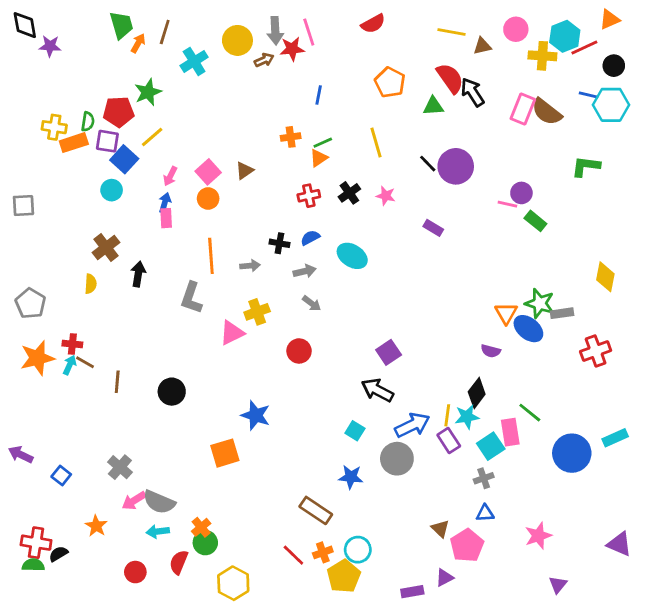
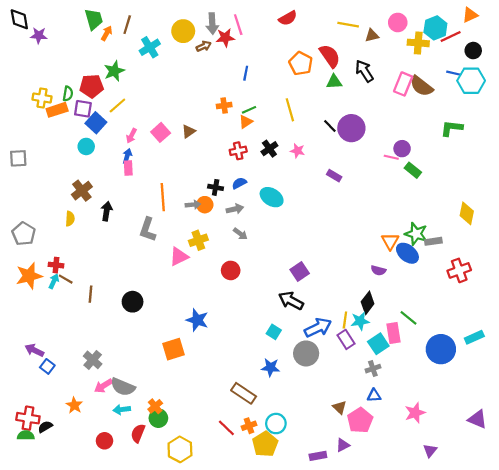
red semicircle: (450, 78) -> (330, 56), moved
orange circle: (208, 199) -> (205, 205), moved
purple arrow: (21, 455) -> (34, 350), moved

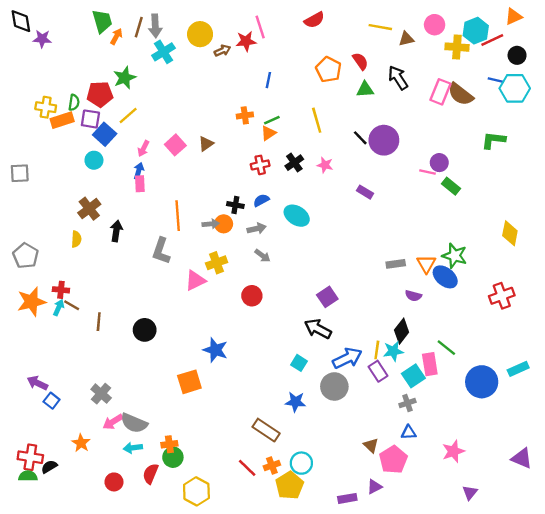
gray arrow: (212, 24) -> (155, 26), moved
red semicircle: (330, 56) -> (360, 61), size x0.7
gray rectangle: (433, 241) -> (396, 264), moved
orange cross: (155, 406) -> (169, 444), turned 32

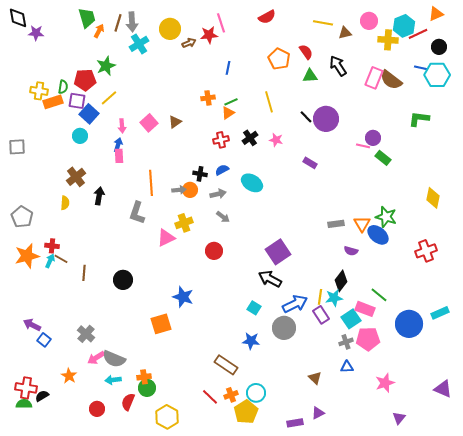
pink arrow: (143, 148) -> (122, 126), turned -32
purple square: (327, 297) -> (278, 252), size x1.4
pink rectangle: (430, 364) -> (365, 309), turned -60
pink pentagon: (393, 460) -> (368, 339), moved, turned 30

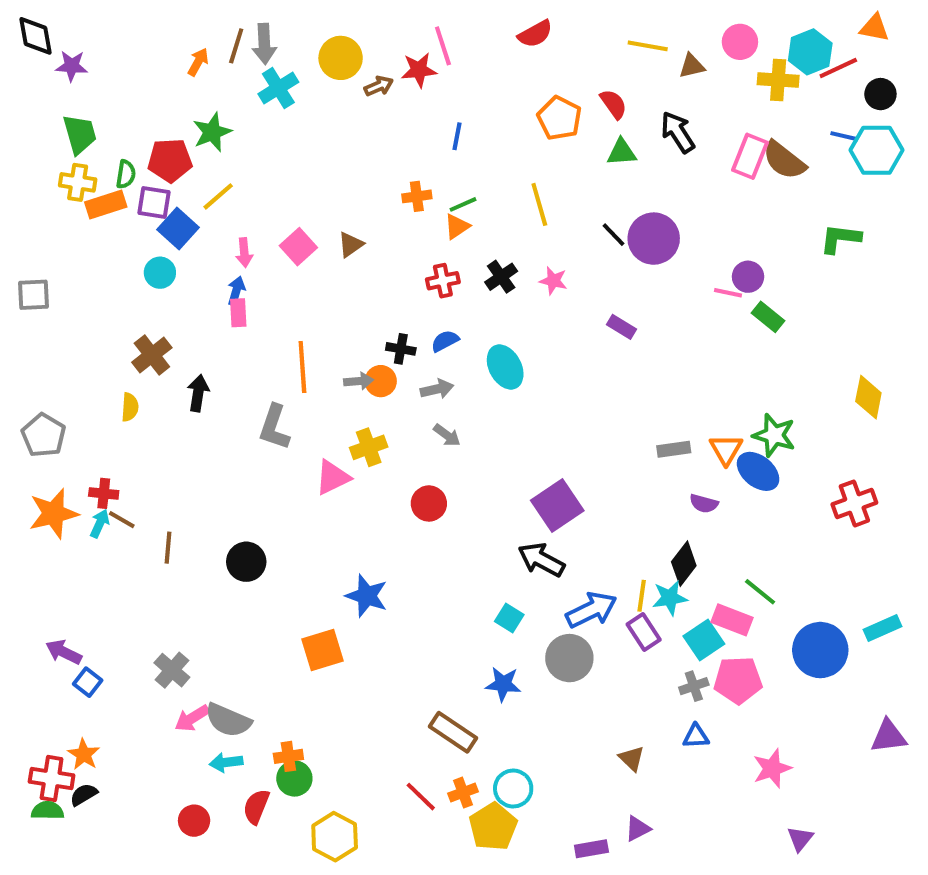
orange triangle: (436, 14) -> (874, 28), turned 35
green trapezoid: (87, 18) -> (80, 134), moved
cyan ellipse: (252, 183) -> (505, 367), turned 30
orange star: (69, 376) -> (84, 754), moved
purple triangle: (443, 389) -> (889, 736), moved, turned -30

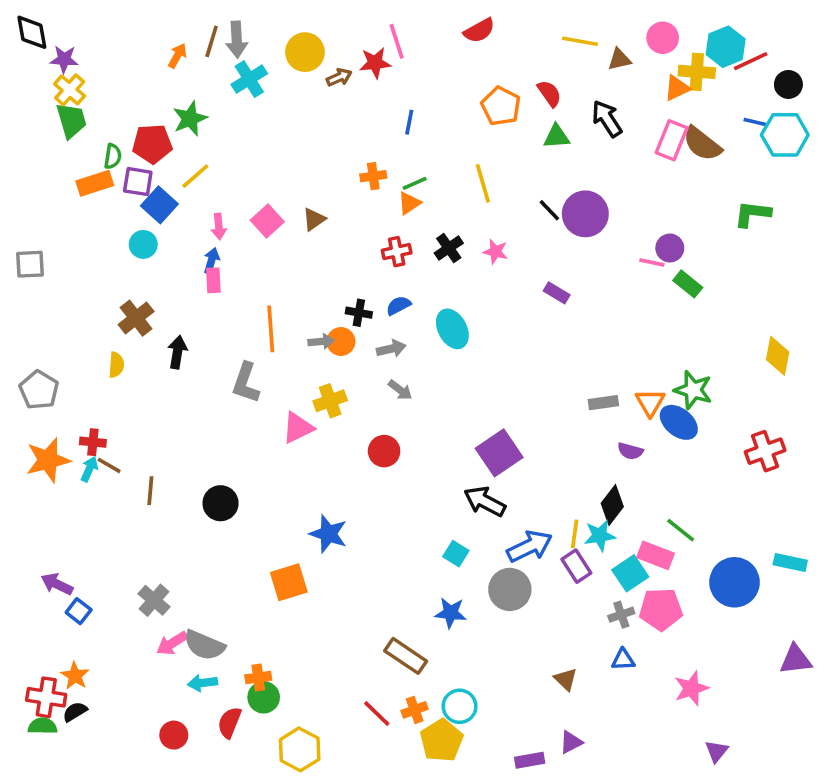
orange triangle: (874, 28) -> (677, 88), moved, turned -36
yellow cross: (78, 182) -> (70, 90), moved, turned 32
cyan rectangle: (882, 628) -> (790, 563), turned 36

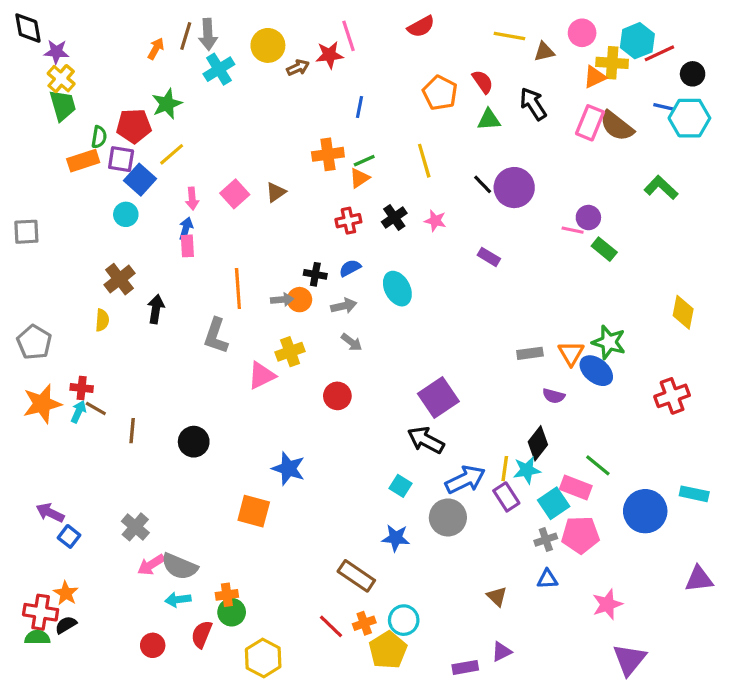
orange cross: (373, 176) -> (328, 154), size x1.4
green L-shape: (752, 214) -> (661, 188), turned 36
orange square: (289, 582) -> (254, 511), turned 32
purple triangle: (717, 751) -> (629, 660), size x1.6

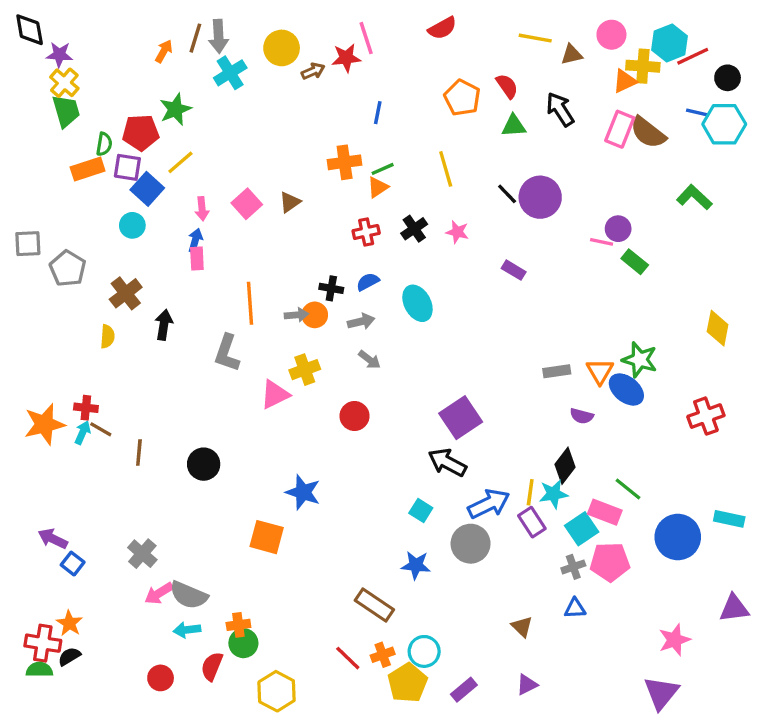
gray pentagon: (34, 342) -> (68, 268), moved
pink star: (607, 604) -> (674, 640), moved
purple rectangle: (465, 667) -> (464, 690), moved, turned -30

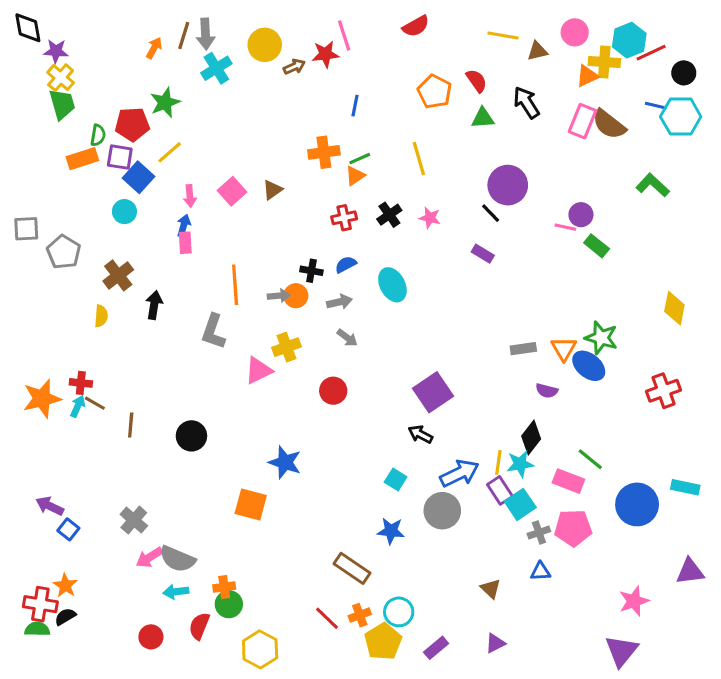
black line: (507, 194) -> (491, 213), moved
black arrow: (447, 462) -> (420, 434), size x0.7
cyan square: (582, 529) -> (520, 504), moved

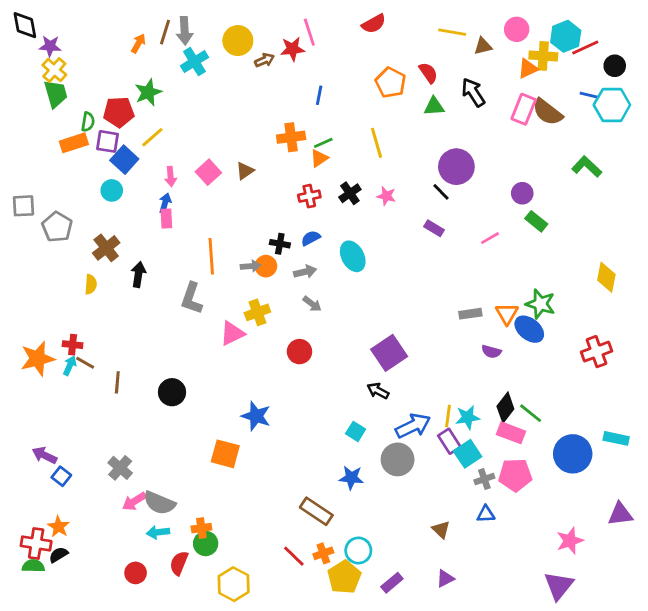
pink line: (565, 227) -> (490, 238), moved, turned -42
black diamond: (531, 437) -> (505, 408), moved

